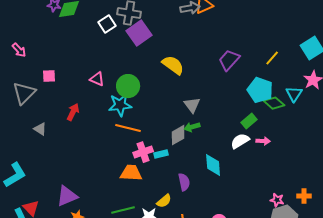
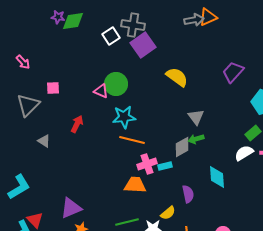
green circle: (128, 86) -> (116, 84), moved

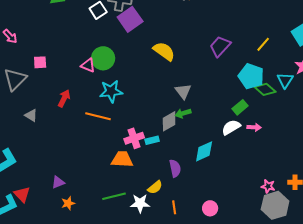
orange line: (132, 140) -> (98, 116), moved
cyan diamond: (217, 177) -> (204, 151), turned 70
purple triangle: (71, 208) -> (58, 182), size x0.6

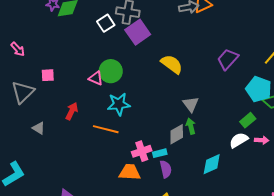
green arrow: (183, 113) -> (191, 126), turned 91
purple semicircle: (175, 168) -> (166, 169), moved

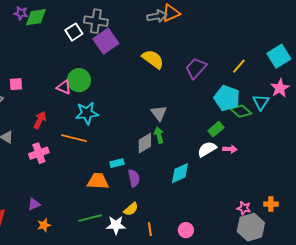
yellow semicircle: (172, 64) -> (153, 59), moved
pink cross: (142, 151) -> (39, 153), moved
cyan rectangle: (160, 153) -> (117, 163), moved

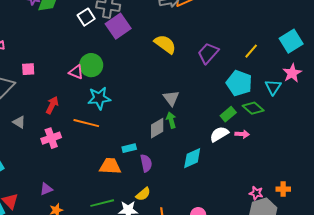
green diamond: (241, 111) -> (253, 108), moved

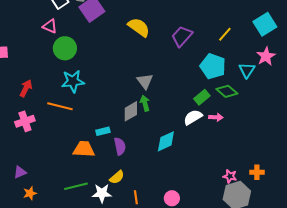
pink triangle: (76, 72) -> (50, 26), moved

